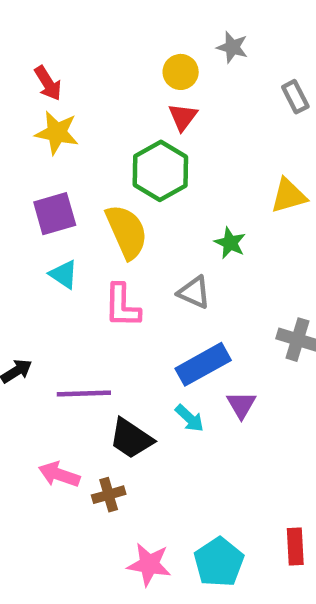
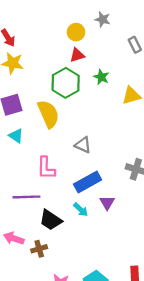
red triangle: (183, 117) -> (77, 55), turned 35
green star: (230, 243) -> (101, 77), moved
pink L-shape: (122, 306) -> (46, 168), moved

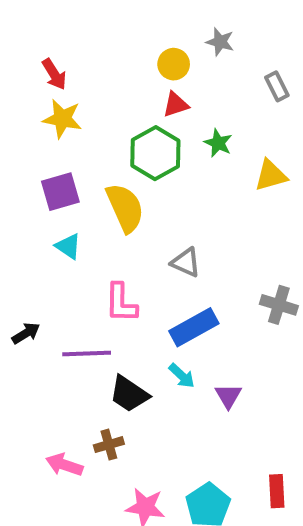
purple triangle: (107, 203) -> (228, 396), moved
pink arrow: (14, 238) -> (64, 465), moved

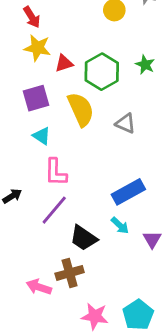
red triangle: (176, 105) -> (64, 63), moved
gray triangle: (186, 262) -> (126, 123), moved
pink L-shape: (121, 303) -> (56, 172), moved
purple line: (87, 353) -> (54, 210), turned -48
brown cross: (109, 445) -> (70, 273), size x1.4

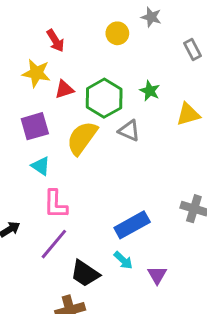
red arrow: (32, 17) -> (55, 41), moved
yellow semicircle: (81, 109) -> (82, 138), turned -120
gray triangle: (126, 123) -> (129, 131), moved

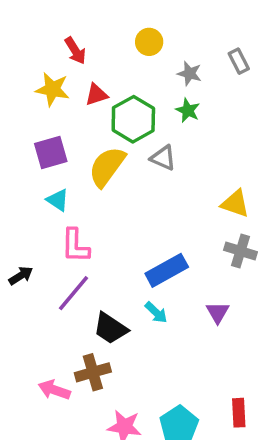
gray star: (151, 17) -> (190, 73), moved
red triangle: (64, 89) -> (96, 95), moved
yellow triangle: (188, 114) -> (235, 204), moved, turned 35
purple triangle: (157, 275) -> (218, 313), moved

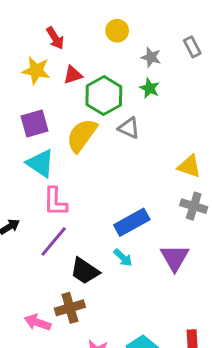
cyan triangle: (58, 200) -> (40, 163), size x1.5
purple triangle: (218, 313) -> (175, 258), size x1.5

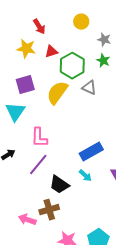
cyan triangle: (40, 163) -> (15, 112), moved, turned 30

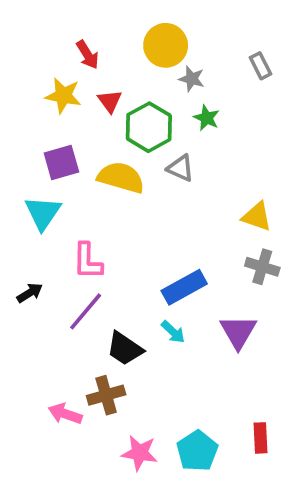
yellow circle: (81, 22) -> (166, 45), size x1.5
gray star: (104, 40) -> (192, 79), moved
red triangle: (51, 52) -> (110, 101), turned -48
yellow semicircle: (57, 93) -> (121, 177), turned 70

